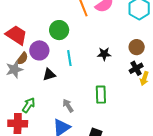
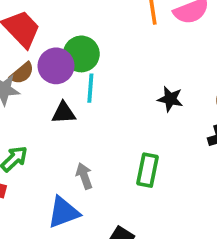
green circle: (59, 30) -> (81, 54), moved
cyan line: (69, 58) -> (90, 88), moved

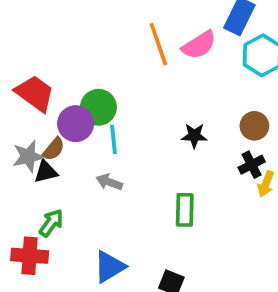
brown semicircle: (22, 73) -> (53, 149), moved
black triangle: (64, 113) -> (46, 172), moved
gray arrow: (84, 176) -> (109, 182), moved, turned -40

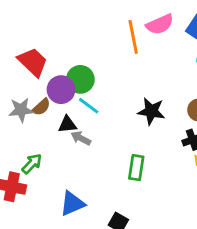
pink semicircle: (199, 45) -> (160, 24), moved
black star: (194, 136) -> (151, 111), size x1.4
cyan line: (114, 139) -> (89, 106), turned -55
black triangle: (46, 172) -> (67, 124), moved

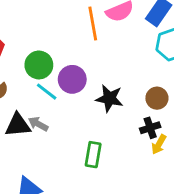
purple circle: (61, 90) -> (72, 79), moved
black triangle: (67, 124) -> (18, 125), moved, size x1.4

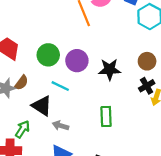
cyan line: (47, 92) -> (60, 86), moved
gray arrow: (38, 124) -> (61, 126), moved
black triangle: (18, 125) -> (42, 106), turned 50

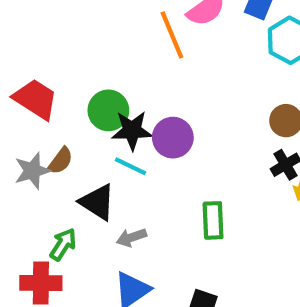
purple circle: (77, 61) -> (173, 138), moved
black star: (110, 69) -> (132, 130), moved
gray arrow: (61, 126) -> (131, 237), turned -35

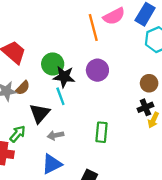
purple circle: (173, 138) -> (97, 70), moved
cyan line: (130, 166) -> (60, 96), turned 36
black triangle: (97, 202) -> (40, 113), turned 30

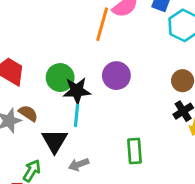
orange line: (93, 28) -> (102, 24), turned 40
brown semicircle: (23, 88) -> (28, 113), turned -91
cyan line: (60, 96) -> (76, 115), turned 36

